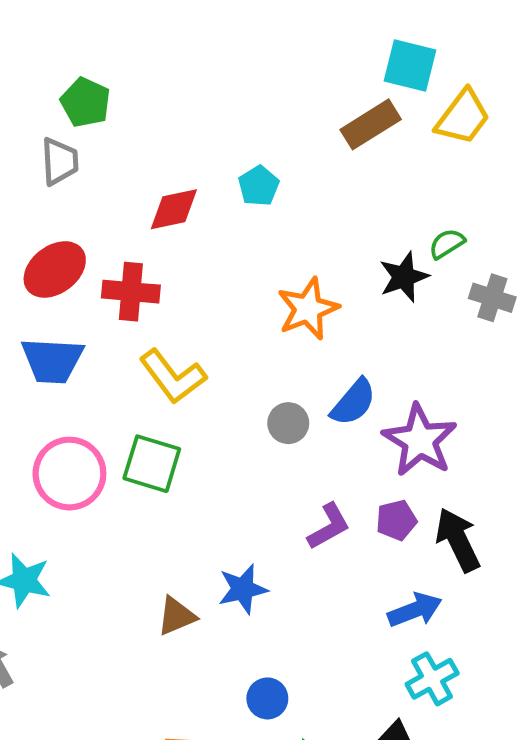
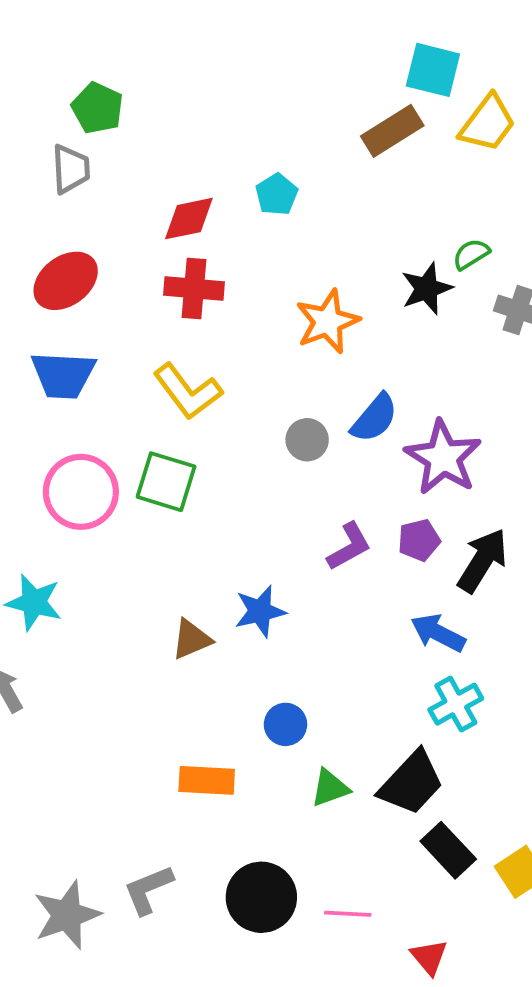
red cross: (131, 292) -> (194, 288), moved
black arrow: (458, 540) -> (482, 560), turned 58
blue arrow: (415, 610) -> (438, 633), turned -132

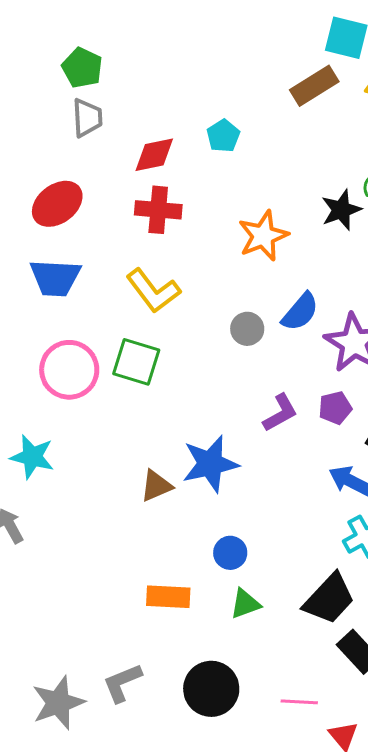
gray trapezoid: (71, 169) -> (87, 118), moved
blue star: (260, 611) -> (210, 464), size x1.4
green triangle: (330, 788) -> (245, 604), moved
pink line: (348, 914) -> (299, 702), moved

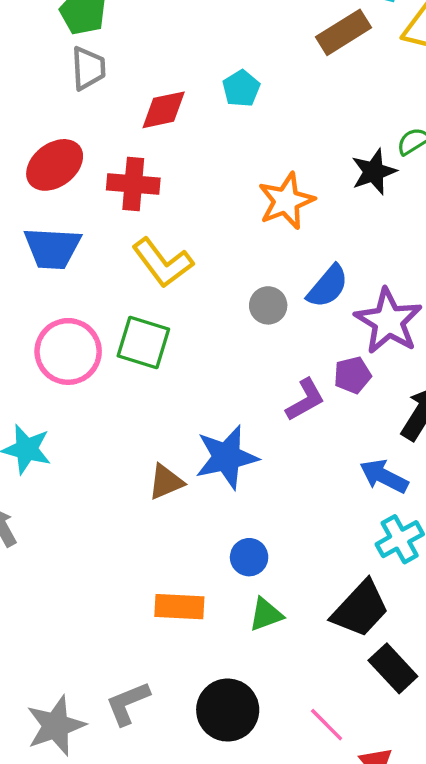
red cross: (158, 210) -> (133, 184), moved
purple pentagon: (335, 408) -> (352, 375), moved
pink line: (299, 702) -> (327, 725), turned 42

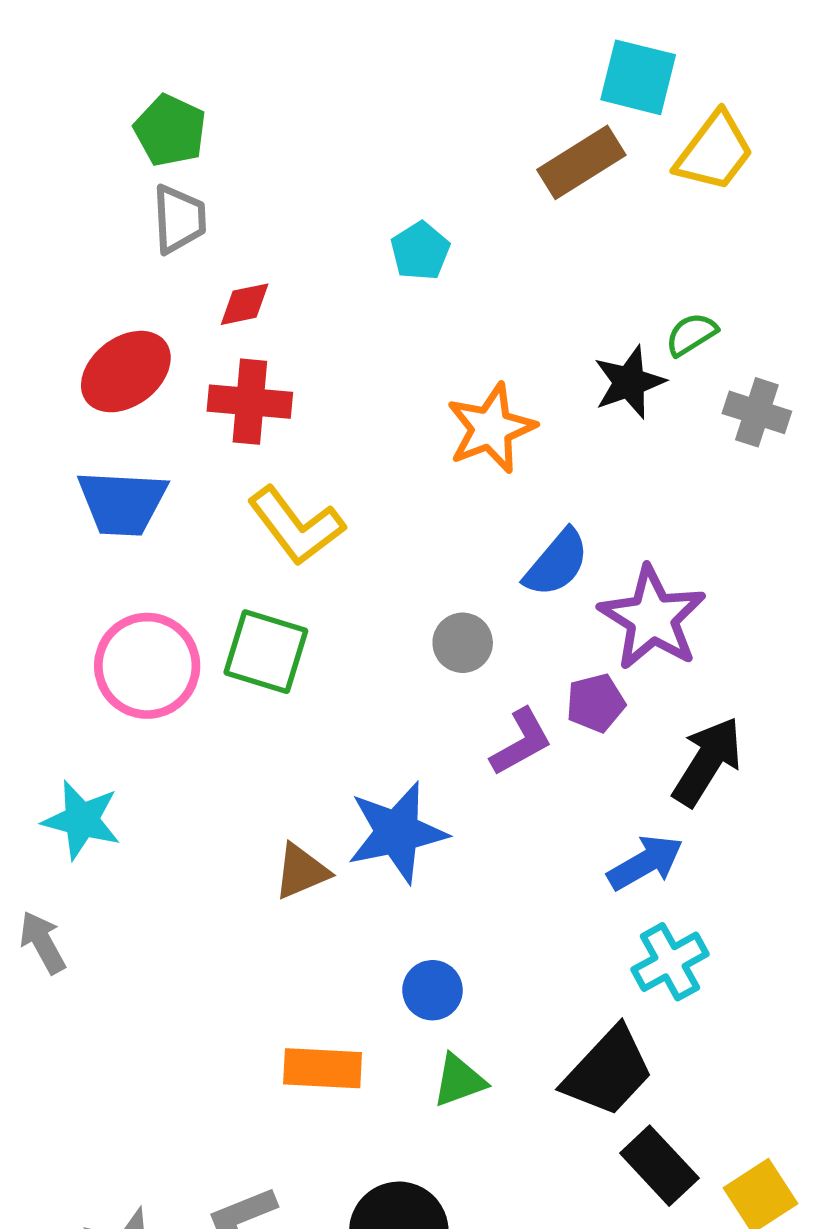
red diamond: (164, 110) -> (245, 304), moved, size x0.7
gray circle: (268, 305) -> (463, 643), moved
blue arrow: (384, 476) -> (645, 863), turned 123

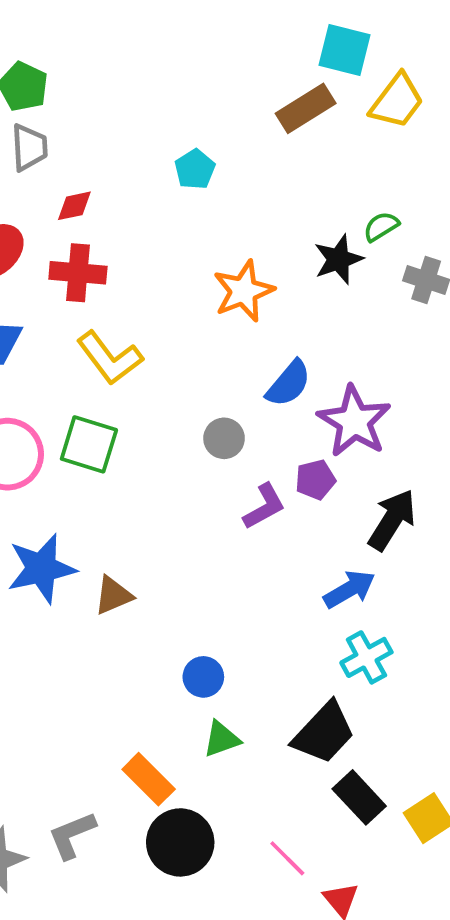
blue star: (397, 832) -> (41, 569), moved
orange rectangle: (323, 1068) -> (149, 779), moved, turned 42

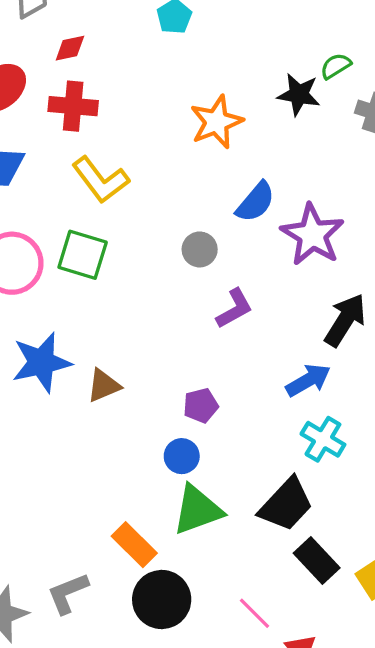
black star: (338, 259) -> (299, 94), turned 30
purple pentagon: (315, 480) -> (201, 406), moved
cyan cross: (366, 657) -> (323, 439), turned -30
green triangle: (222, 739) -> (198, 510), size x1.6

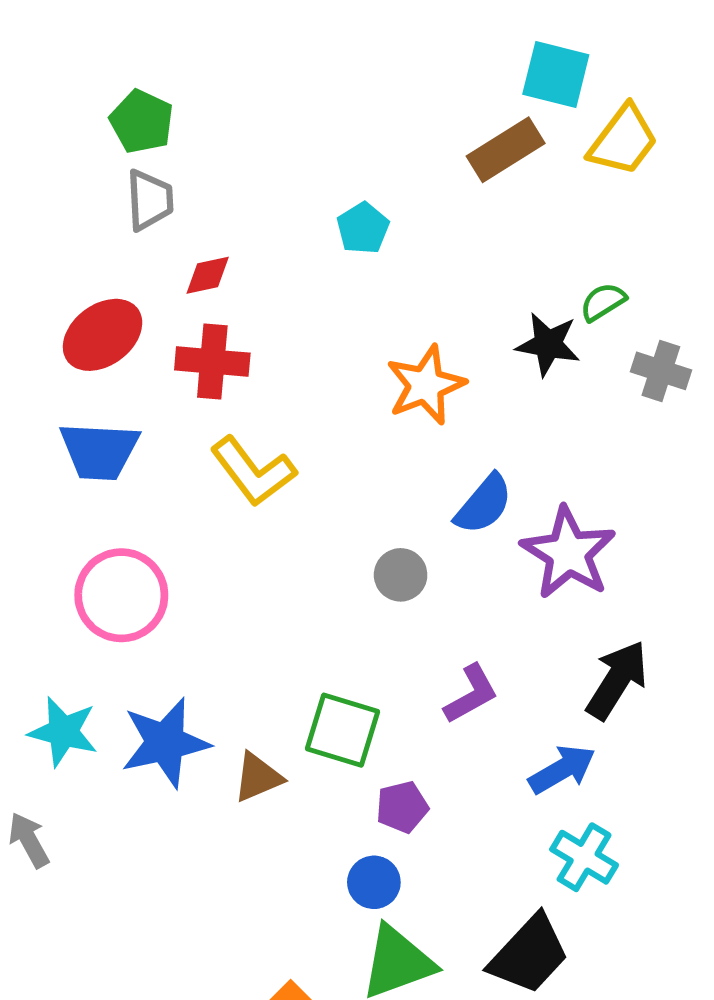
green square: (83, 255) -> (343, 730), moved
purple L-shape: (234, 309) -> (471, 694), moved

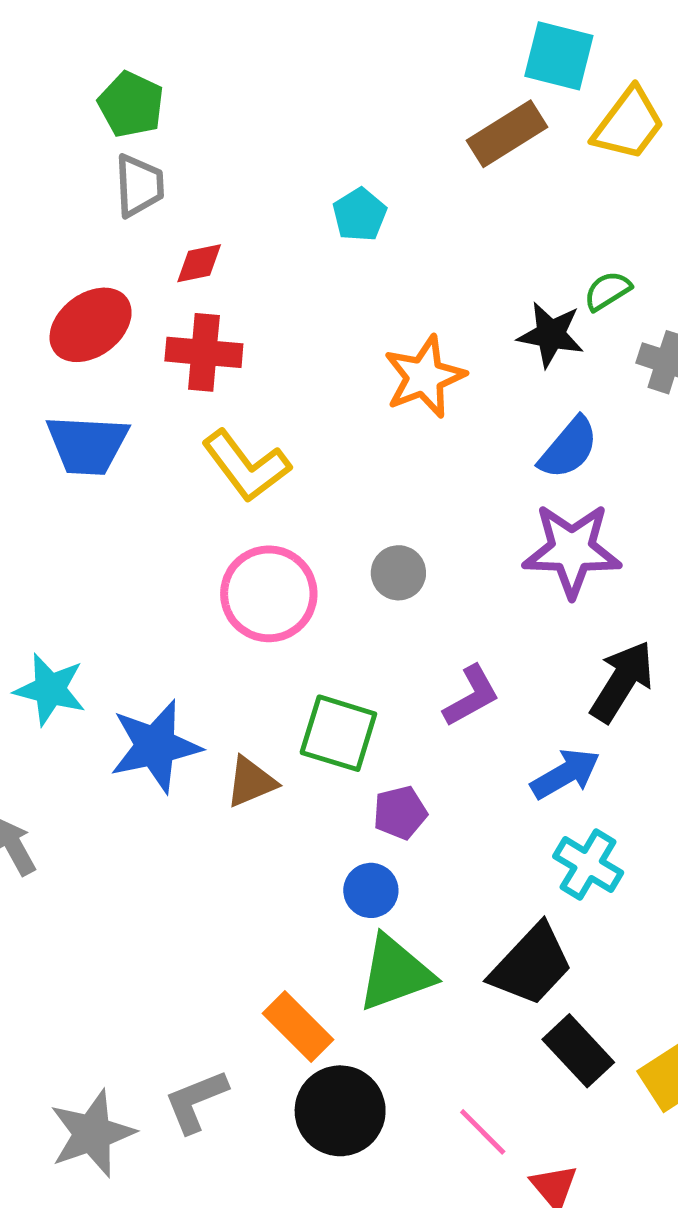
blue semicircle: (484, 504) -> (569, 448), moved
purple star: (568, 553) -> (572, 550), turned -30
pink circle: (121, 595) -> (269, 594), moved
cyan star: (63, 732) -> (50, 689), moved

